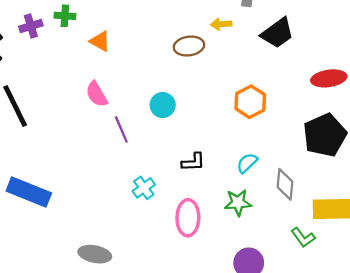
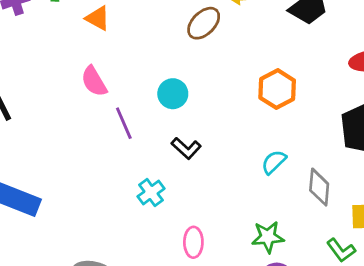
brown ellipse: (189, 46) -> (204, 23), turned -36
black L-shape: (193, 162) -> (186, 148), moved, turned 45
green star: (238, 203) -> (268, 237), moved
pink ellipse: (188, 218) -> (193, 242), moved, size x0.7

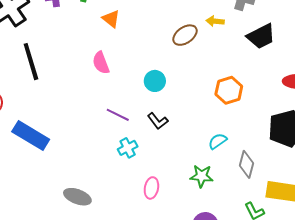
purple line: (124, 123) -> (118, 115), moved, turned -50
green star: (268, 237) -> (202, 176), moved

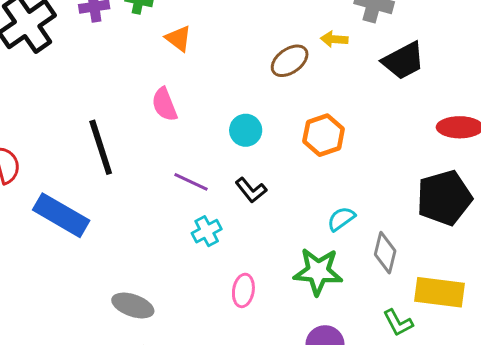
black line: (31, 62) -> (101, 147), moved
orange hexagon: (229, 90) -> (324, 135), moved
green star: (202, 176) -> (318, 271), size x1.4

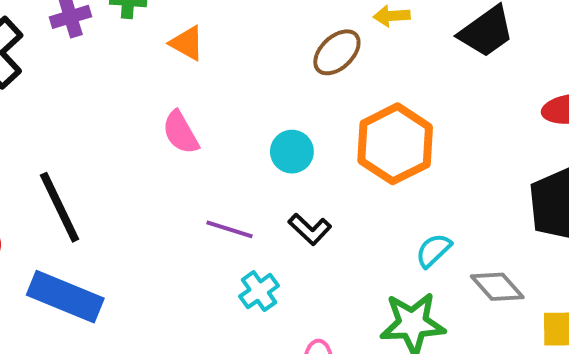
orange hexagon: (324, 135) -> (395, 144), size x1.4
black line: (101, 147) -> (60, 207), moved
gray diamond: (385, 253) -> (497, 287), turned -48

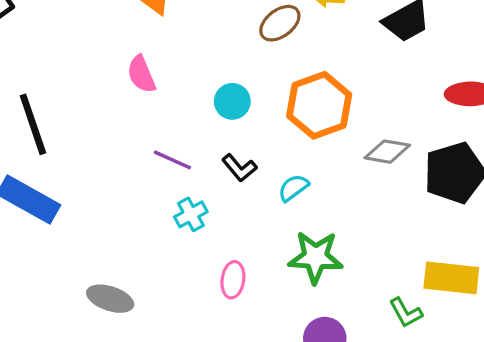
cyan semicircle: (433, 250) -> (293, 188), moved
gray diamond: (497, 287) -> (387, 152), moved, turned -45

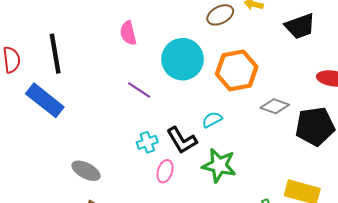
cyan circle: (232, 101) -> (183, 59), size x1.8
black L-shape: (239, 168) -> (182, 140), moved, size x1.4
cyan cross: (191, 214) -> (147, 142), moved

